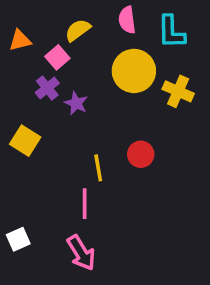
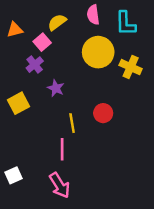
purple star: (76, 103) -> (56, 88), moved
yellow square: (25, 141) -> (18, 103), turned 30

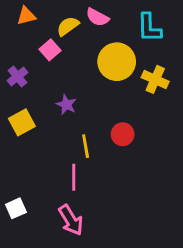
pink semicircle: (93, 15) -> (97, 17), moved, turned -54
orange triangle: (15, 30) -> (26, 16), moved
purple cross: (35, 65) -> (17, 76), moved

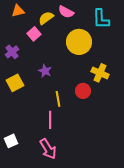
yellow cross: (155, 79) -> (100, 73), moved

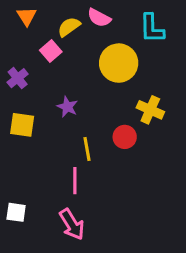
orange triangle: (18, 11) -> (27, 16), turned -48
yellow square: (15, 83) -> (22, 125), turned 36
white square: (11, 141) -> (16, 212), turned 32

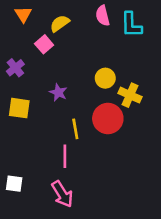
pink semicircle: (99, 18) -> (103, 16), moved, turned 48
yellow circle: (119, 63) -> (105, 78), moved, size x0.6
red circle: (125, 137) -> (108, 119), size x1.5

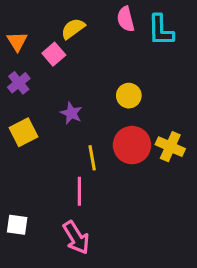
orange triangle: (23, 14) -> (17, 41), moved
yellow cross: (130, 95) -> (170, 147), moved
yellow square: (19, 108) -> (24, 132), turned -35

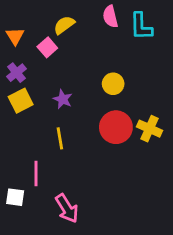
yellow square: (24, 132) -> (21, 101), moved
yellow line: (92, 158) -> (60, 138), moved
pink line: (79, 191) -> (36, 173), moved

